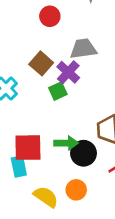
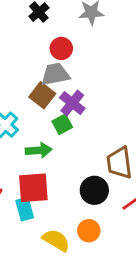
red circle: (50, 16) -> (61, 48), moved
gray trapezoid: (83, 49) -> (55, 74), moved
green arrow: (66, 143) -> (39, 150), moved

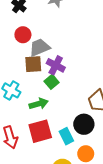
red circle: (61, 48) -> (23, 35), moved
brown square: (42, 95) -> (33, 64), turned -30
cyan rectangle: (25, 209) -> (66, 136), moved

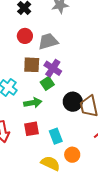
gray trapezoid: (39, 47) -> (48, 41), moved
black circle: (84, 124) -> (73, 102), moved
red square: (40, 131) -> (31, 129), size x0.7

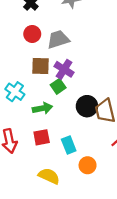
yellow semicircle: (50, 163) -> (49, 176), moved

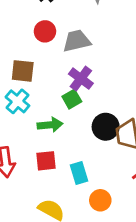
brown square: (40, 66) -> (23, 71), moved

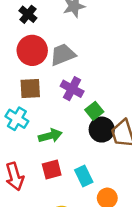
red circle: (45, 31) -> (32, 50), size x1.5
brown square: (23, 71) -> (30, 88), moved
green square: (72, 99) -> (94, 111), moved

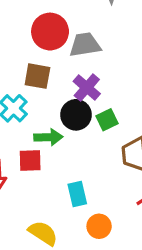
black circle: (102, 130) -> (76, 115), moved
red square: (52, 169) -> (30, 161), moved

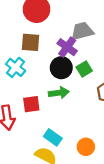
gray trapezoid: (85, 45) -> (82, 31), moved
green arrow: (48, 137) -> (59, 93), moved
cyan rectangle: (77, 194) -> (53, 137), moved, turned -36

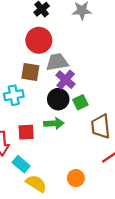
gray trapezoid: (82, 31) -> (57, 62), moved
cyan cross: (16, 67) -> (14, 95), turned 36
cyan rectangle: (53, 137) -> (21, 164), moved

